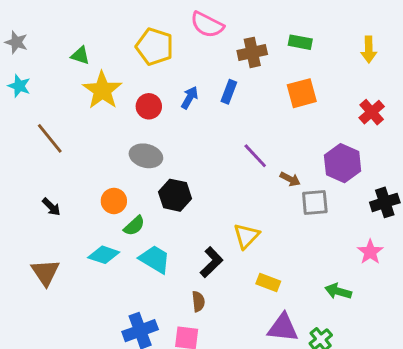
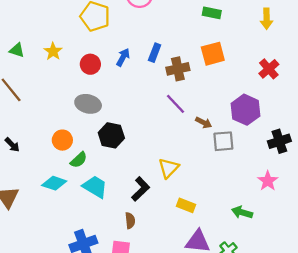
brown cross: (252, 52) -> (178, 69), moved
green triangle: (80, 55) -> (17, 50), moved
yellow star: (102, 90) -> (53, 51), size x0.6

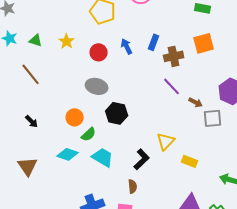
blue arrow: (123, 57) -> (127, 46), turned -56
yellow rectangle: (186, 205) -> (190, 161), moved

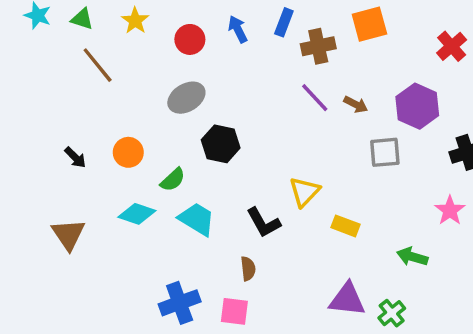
brown line: (31, 74) -> (98, 65), moved
gray ellipse: (97, 86) -> (186, 98), turned -45
brown arrow: (196, 102) -> (356, 104), moved
orange circle: (75, 117) -> (128, 152), moved
black L-shape: (142, 159) -> (263, 222), turned 105

